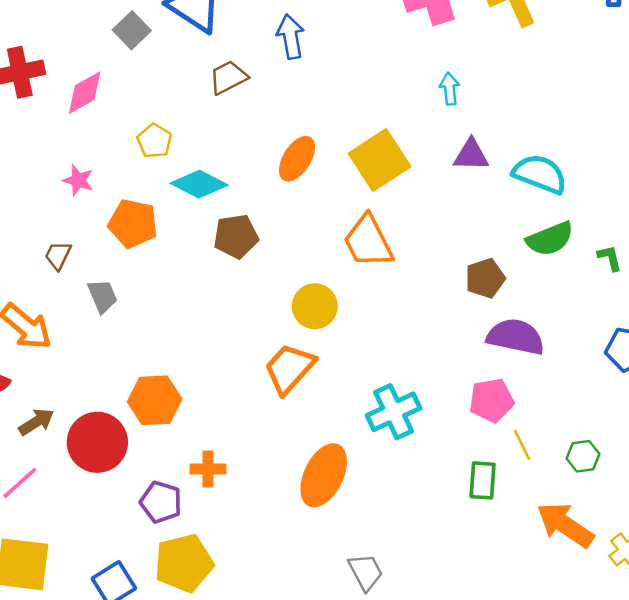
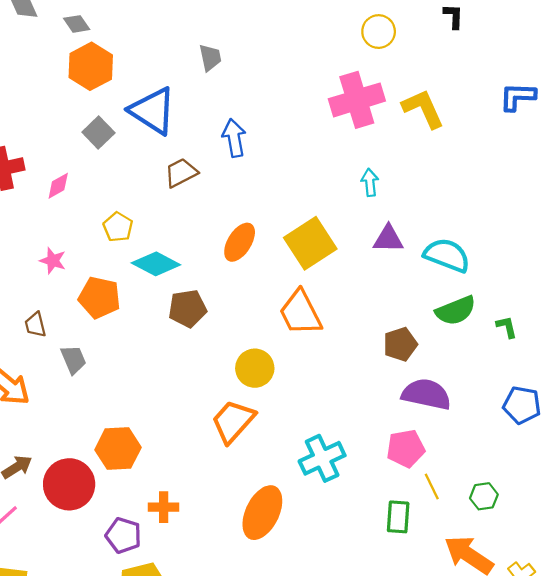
pink diamond: (85, 93) -> (58, 186), size x0.7
brown trapezoid: (58, 255) -> (35, 325), turned -40

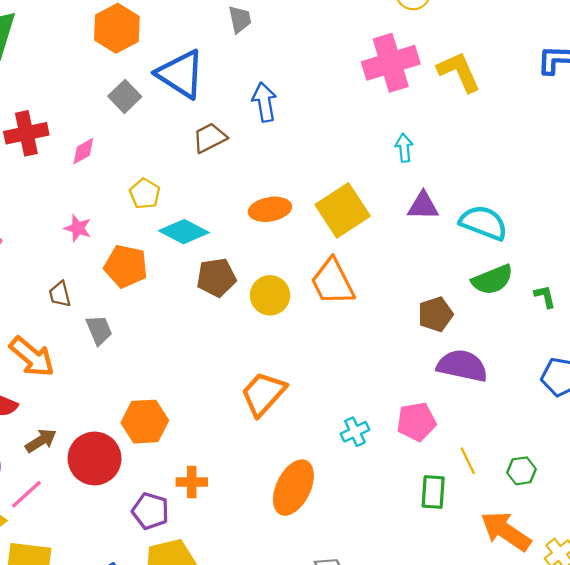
orange ellipse: (240, 242) -> (270, 209), turned 48
yellow circle: (255, 368) -> (270, 295), moved
pink pentagon: (406, 449) -> (416, 422), moved
cyan cross: (322, 458) -> (355, 432), size x0.6

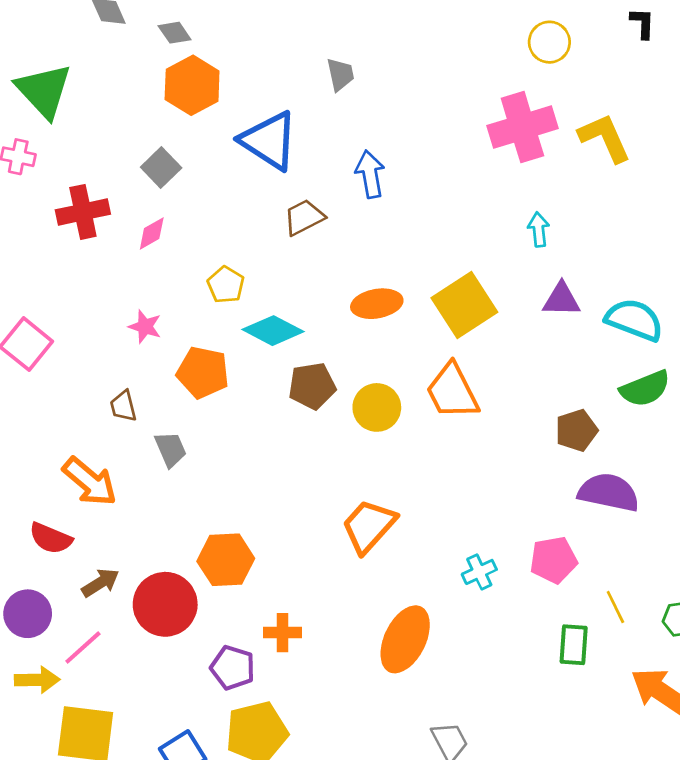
gray square: (125, 96) -> (161, 167), moved

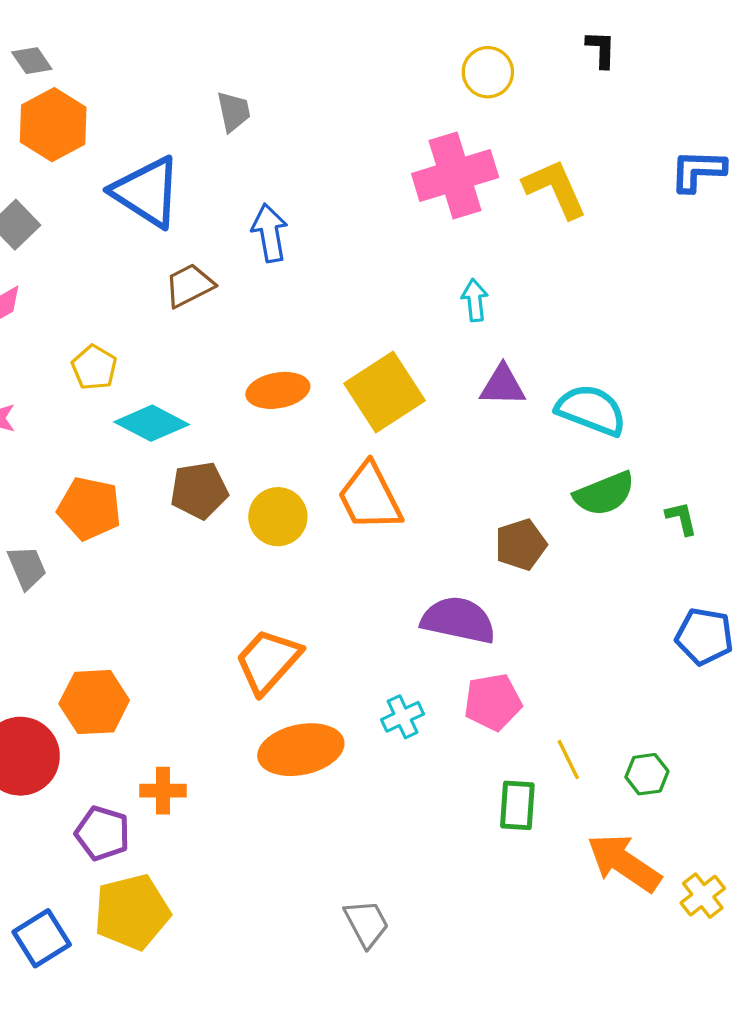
orange pentagon: (203, 372) -> (89, 508), moved
purple semicircle: (609, 492) -> (458, 620), moved
orange ellipse: (405, 639) -> (301, 750), moved, turned 52

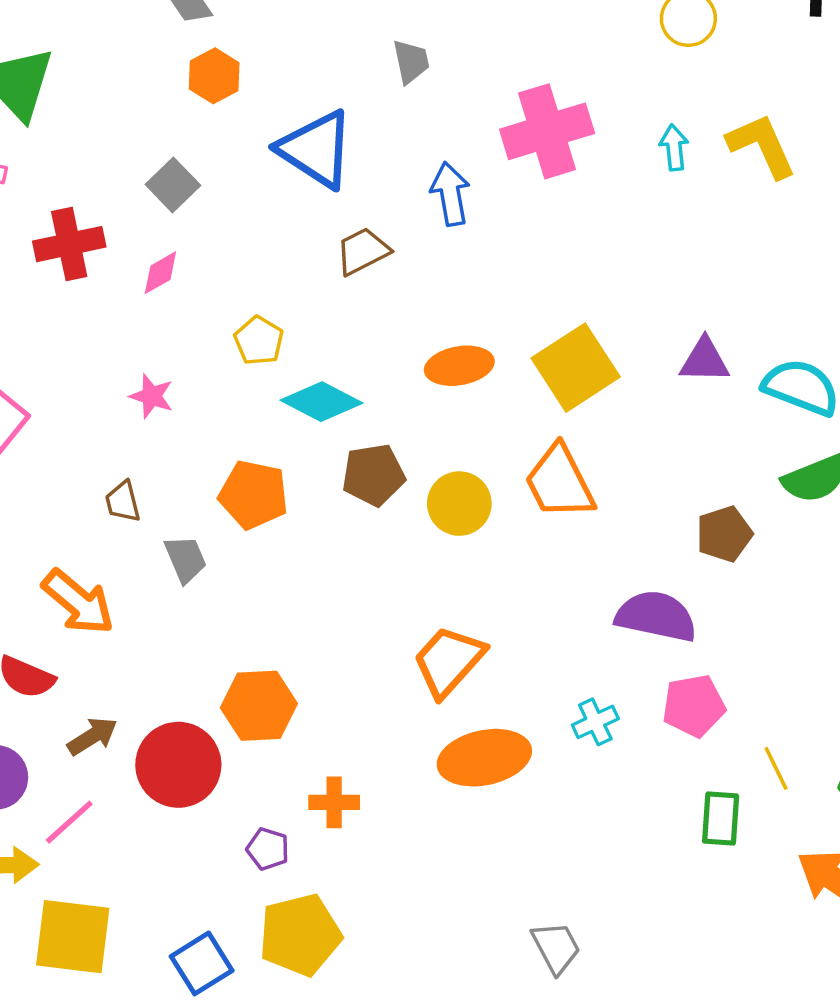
orange hexagon: (53, 125) -> (214, 76), size x0.7
pink cross: (455, 176) -> (547, 131), moved
cyan arrow: (475, 300) -> (674, 147), moved
purple pentagon: (102, 833) -> (268, 849), size x0.7

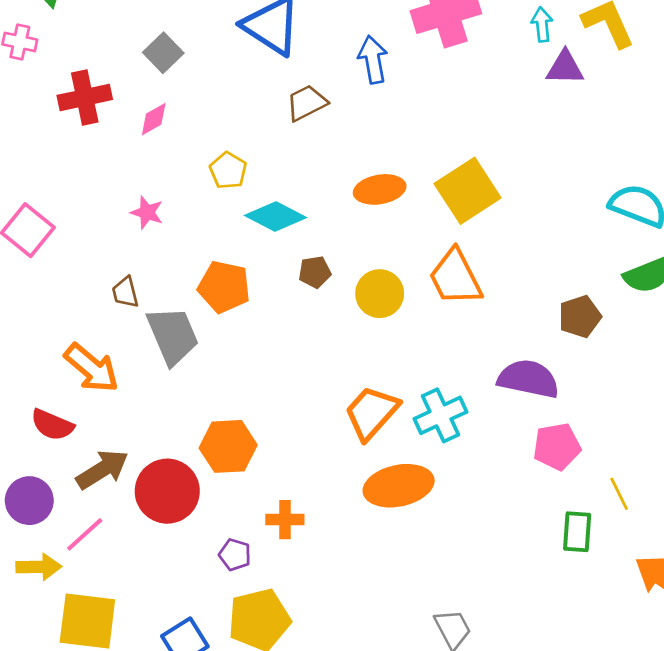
purple triangle: (704, 360) -> (565, 68), moved
brown pentagon: (373, 475) -> (315, 272), size x0.7
gray trapezoid: (186, 559) -> (173, 336), size x1.6
cyan cross: (595, 722) -> (441, 415), moved, size x1.5
brown arrow: (92, 736) -> (102, 469), size x1.4

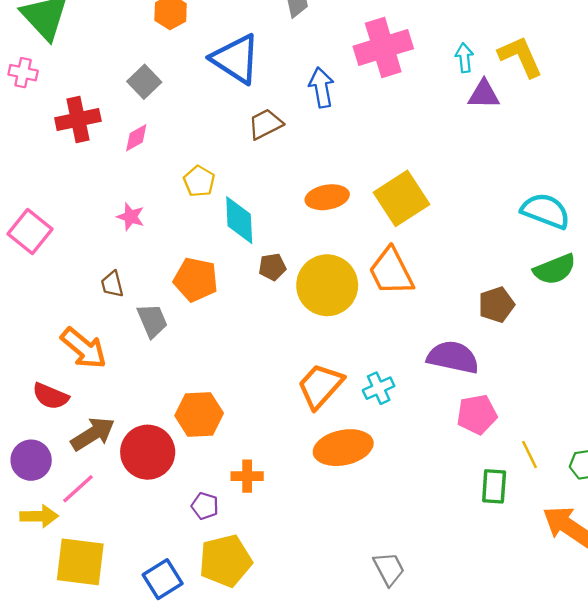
cyan diamond: (275, 217) -> (239, 220), turned 60
yellow circle: (380, 294) -> (327, 285), size x1.5
gray trapezoid: (173, 336) -> (152, 321), size x0.7
cyan cross: (441, 415) -> (379, 388), size x0.7

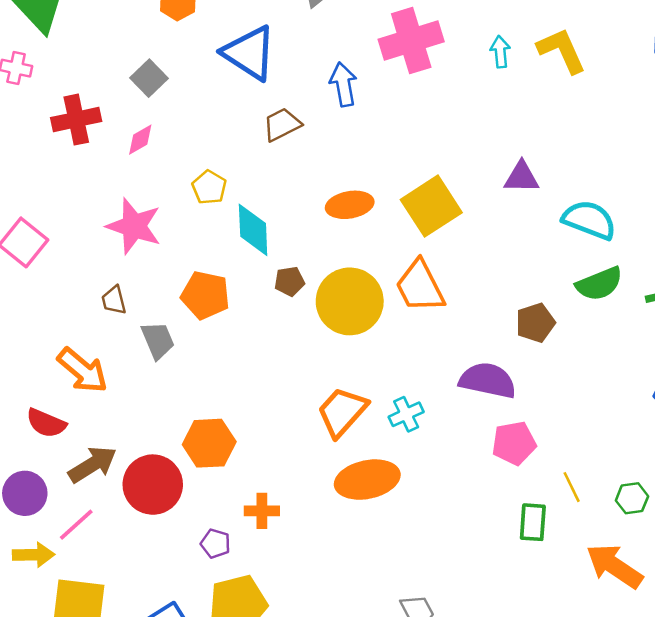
purple triangle: (484, 94) -> (522, 177), moved
pink star: (131, 217) -> (134, 226), size x1.8

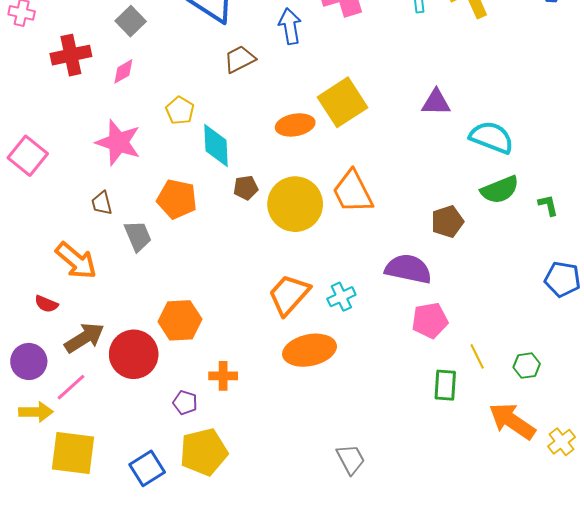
yellow square: (431, 206) -> (342, 102), moved
red semicircle: (46, 423) -> (46, 304), size x0.7

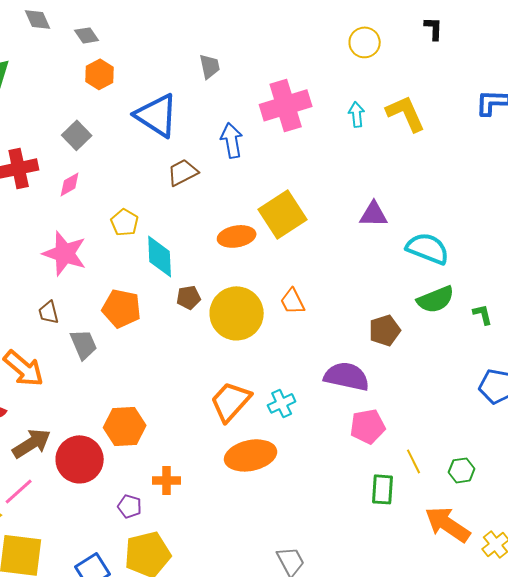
orange trapezoid: (353, 192) -> (293, 301), size x0.6

